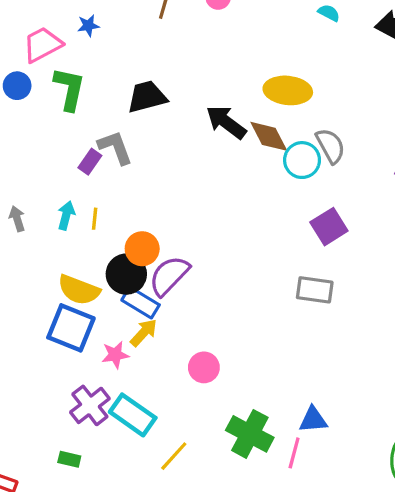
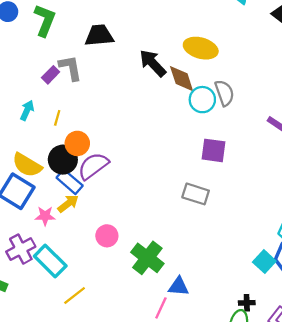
yellow line: (95, 219) -> (57, 118), moved
purple square: (329, 227) -> (213, 150), turned 30
green cross: (250, 434) -> (147, 258), moved

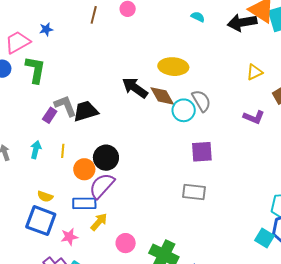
black trapezoid: (99, 35) -> (86, 111), moved
black circle: (63, 160) -> (106, 158), moved
yellow semicircle: (27, 165) -> (45, 196), size x0.6
blue rectangle: (70, 182) -> (84, 203), turned -30
yellow arrow: (68, 204) -> (99, 222), moved

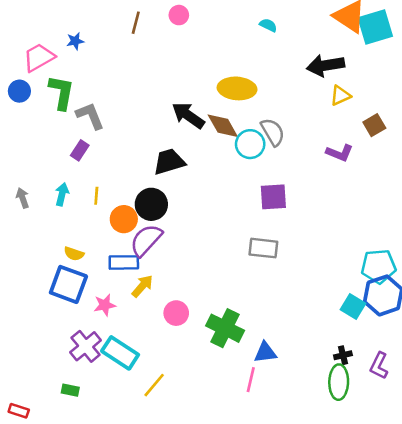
black arrow: (242, 23) -> (325, 65), moved
gray L-shape: (65, 106) -> (90, 116), moved
black trapezoid: (86, 111) -> (169, 162), moved

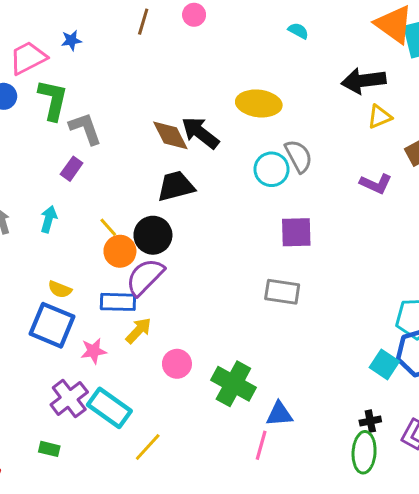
brown diamond: (223, 126) -> (170, 135), moved
yellow line: (96, 196) -> (108, 227), moved, turned -48

